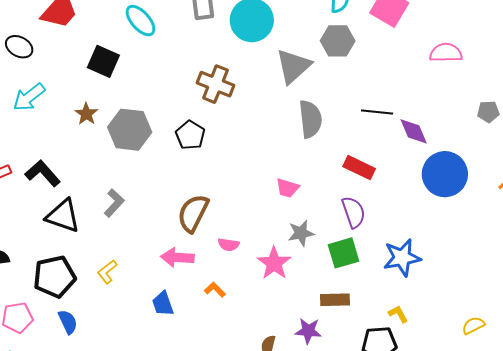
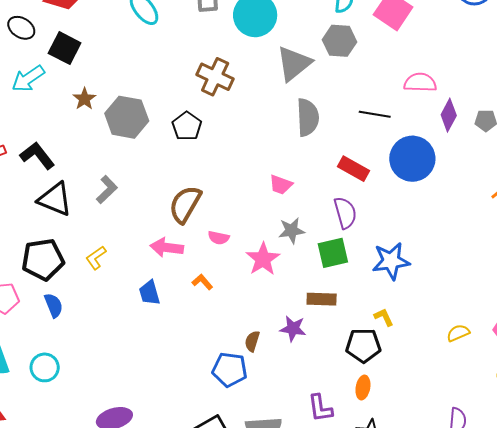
pink semicircle: (446, 53) -> (420, 83), moved
black square: (103, 61) -> (65, 48), moved
purple diamond: (414, 131) -> (449, 115), moved, turned 48
blue circle: (445, 174) -> (412, 159), moved

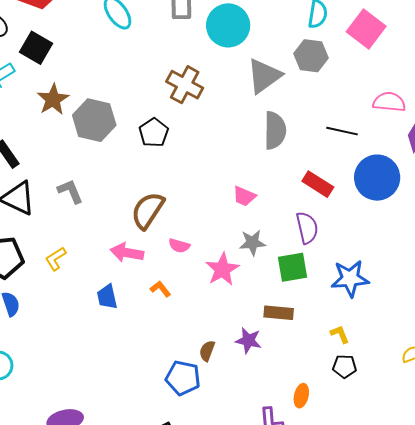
brown star: (84, 99) -> (53, 99), size x1.4
gray L-shape: (107, 189) -> (70, 191), turned -72
black pentagon: (363, 345) -> (345, 366), moved, size x0.7
orange ellipse: (363, 387) -> (301, 396), moved

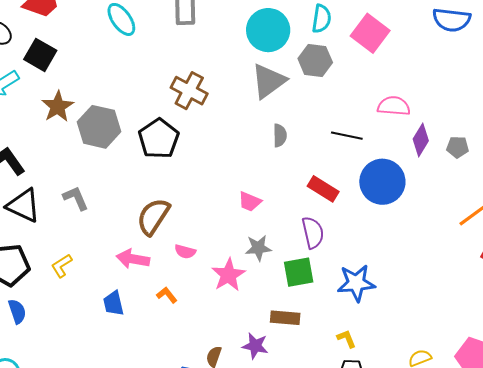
cyan circle: (228, 25) -> (268, 30), moved
gray semicircle: (275, 130) -> (280, 135), size x0.6
black pentagon: (154, 133) -> (159, 139), size x1.4

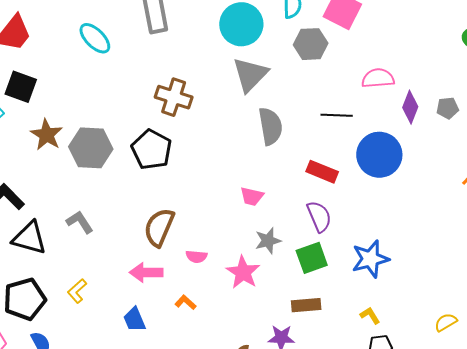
gray hexagon: (315, 61) -> (311, 44), moved
gray semicircle: (280, 135) -> (270, 126), size x1.6

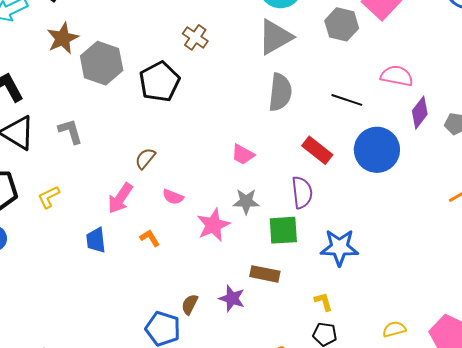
brown cross: (174, 97) -> (195, 37), size x0.7
brown semicircle: (159, 227) -> (145, 158), size x0.6
pink arrow: (146, 272) -> (120, 198), turned -72

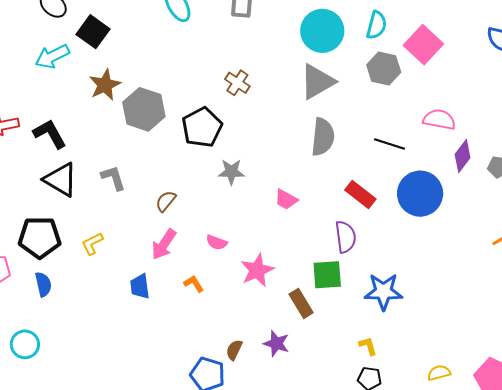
brown semicircle: (145, 158) -> (166, 201), moved
gray star: (246, 201) -> (231, 172), moved
brown rectangle: (265, 274) -> (301, 303), moved, turned 48

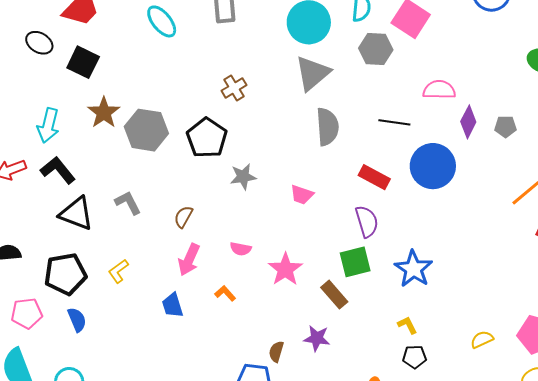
cyan arrow: (52, 56) -> (48, 125), moved, turned -40
brown cross: (237, 83) -> (234, 88), turned 35
blue star: (383, 292) -> (413, 269), turned -30

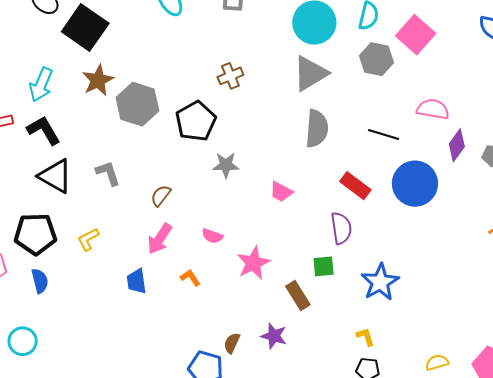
black square: (83, 62) -> (85, 27), size x1.4
green square: (355, 262) -> (324, 266), size x0.7

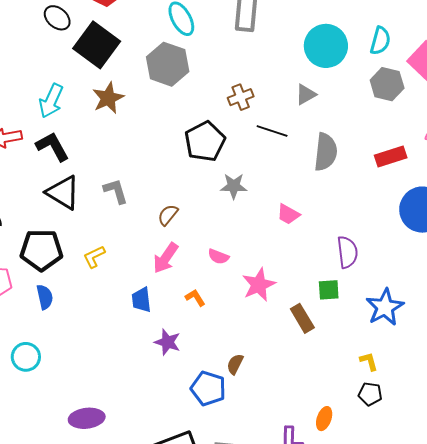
gray triangle: (310, 73) -> (306, 94), moved, size x0.6
gray hexagon: (137, 104) -> (168, 64), moved
black line: (384, 135) -> (272, 131), moved
red rectangle: (355, 186) -> (391, 156), moved, turned -56
purple star: (274, 336) -> (167, 342), moved

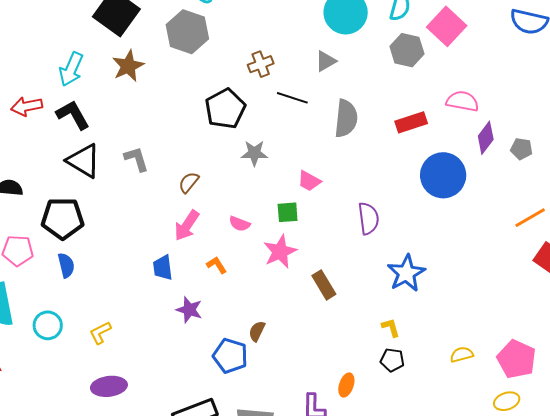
yellow L-shape: (94, 257) -> (100, 333), moved
green square: (329, 290) -> (288, 212), moved

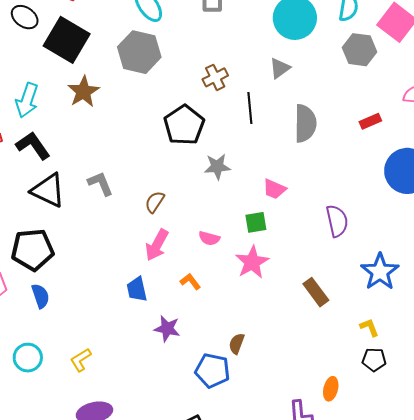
black line: (292, 98) -> (250, 108), turned 72
red rectangle: (411, 122) -> (370, 121), size x0.7
brown rectangle: (324, 285) -> (316, 292), moved

